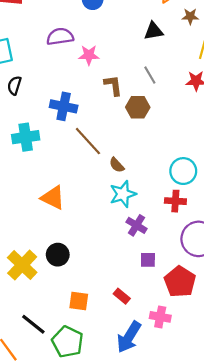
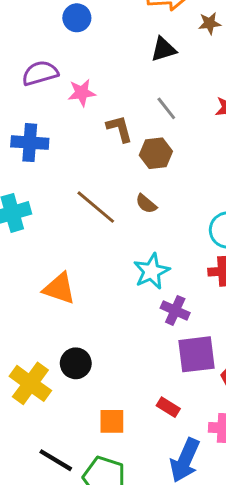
blue cross: (64, 106) -> (30, 143), moved
brown semicircle: (117, 165) -> (146, 204), moved
purple square: (148, 260) -> (197, 354), size x1.8

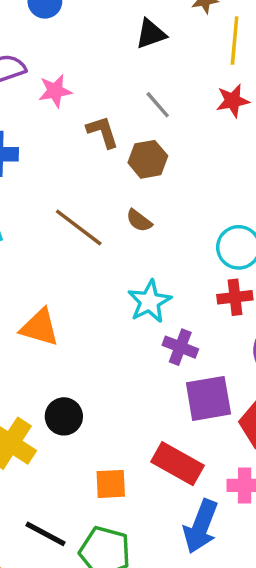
red rectangle: (168, 407) -> (178, 464), size x1.8

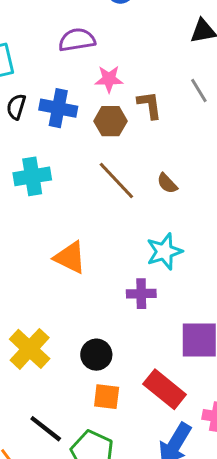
pink star: (55, 91) -> (109, 79), moved
brown hexagon: (148, 159) -> (110, 121), moved
purple cross: (180, 347) -> (141, 294), moved, turned -32
black circle: (64, 416) -> (96, 355), moved

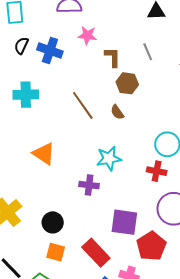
brown hexagon: (110, 121) -> (127, 83), moved

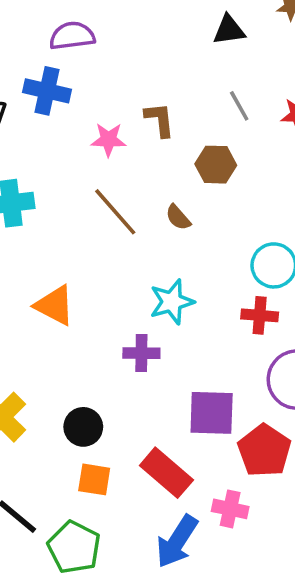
pink star: (87, 35) -> (108, 140), moved
blue cross: (50, 51) -> (47, 91), moved
gray line: (148, 52) -> (239, 106), moved
brown hexagon: (127, 83) -> (216, 165), moved

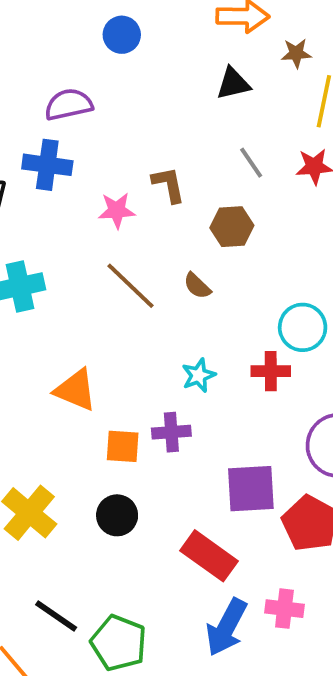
cyan star: (172, 302) -> (199, 375), size x0.7
red cross: (260, 315) -> (271, 371), moved
orange square: (94, 479) -> (123, 446), moved
pink cross: (230, 509) -> (284, 609), moved

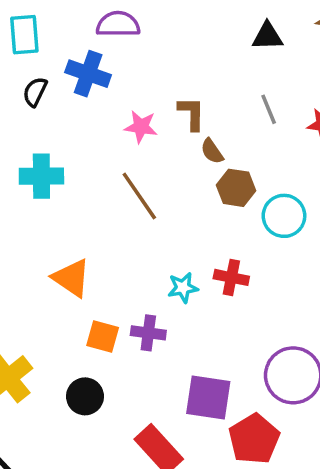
brown hexagon: (232, 227) -> (236, 188), moved
brown semicircle: (197, 286) -> (212, 151), moved
cyan circle: (303, 327) -> (284, 216), moved
red cross: (271, 371) -> (231, 277), moved

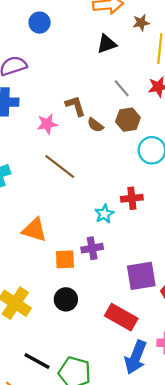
brown hexagon: (236, 188) -> (128, 120), moved

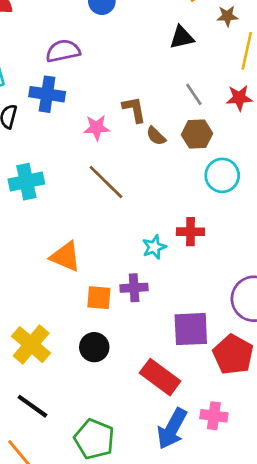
black line: (37, 361) -> (32, 406), moved

